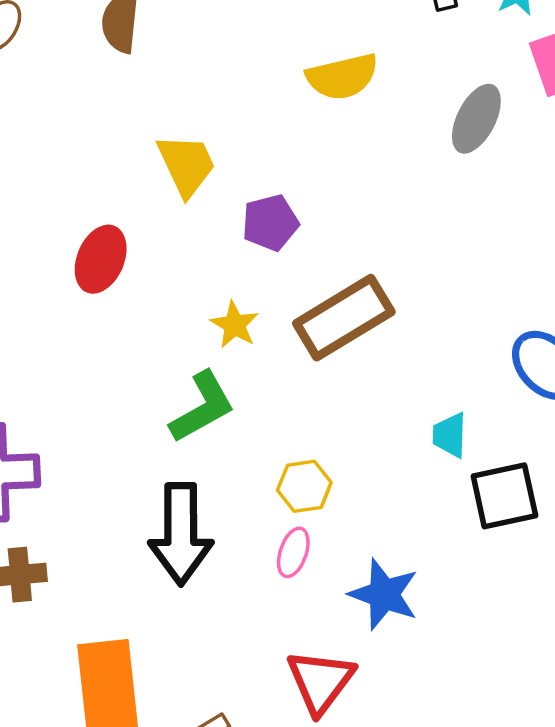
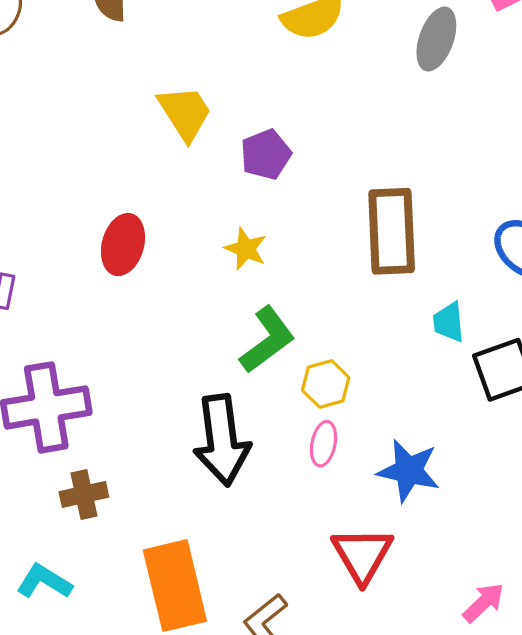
red ellipse: (101, 259) -> (123, 245), moved
brown rectangle: (344, 318) -> (392, 231), moved, turned -54
green L-shape: (202, 407) -> (267, 340), moved

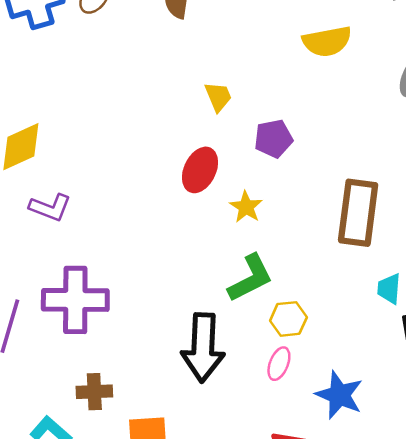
yellow trapezoid: (185, 113) -> (218, 97), size x0.7
red ellipse: (123, 245) -> (200, 170), moved
brown cross: (84, 494) -> (94, 392), moved

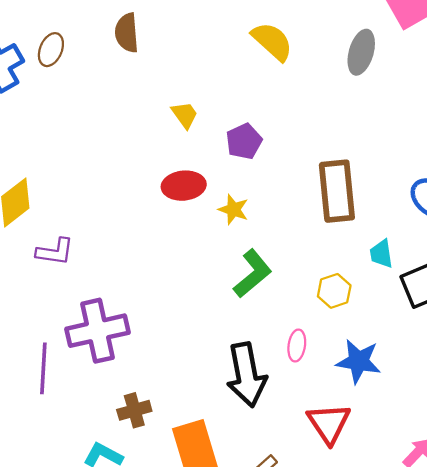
yellow semicircle: (327, 41) -> (272, 41), turned -114
red ellipse: (200, 170) -> (184, 186), turned 72
yellow hexagon: (288, 319) -> (334, 291), moved
black arrow: (203, 348) -> (247, 375), moved

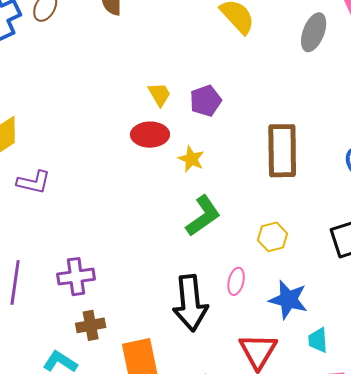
yellow trapezoid: (185, 115) -> (159, 94), moved
cyan trapezoid: (381, 254) -> (318, 340), moved
purple cross: (98, 331) -> (76, 277), moved, size x0.7

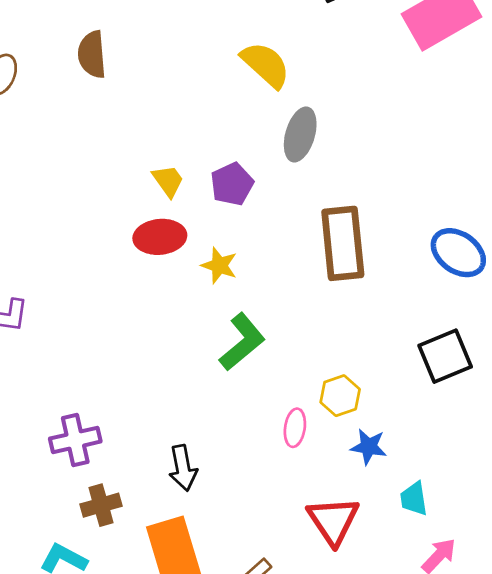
gray ellipse: (314, 32) -> (300, 134), moved
yellow hexagon: (272, 237) -> (340, 396), moved
blue star: (288, 300) -> (369, 447), size x0.7
black arrow: (190, 303) -> (183, 468), moved, size x0.6

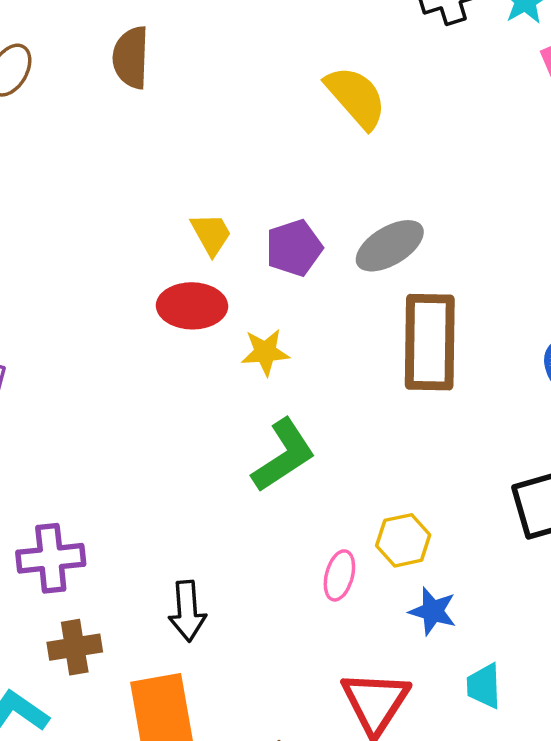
gray ellipse: (300, 134) -> (390, 246), moved, turned 36
yellow star: (219, 265) -> (265, 352), turned -30

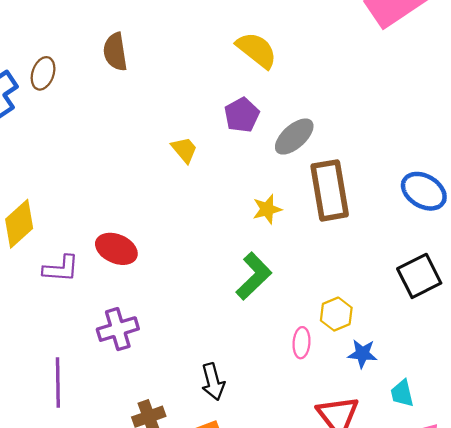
purple pentagon: (294, 248) -> (242, 115), moved
red ellipse: (192, 306) -> (116, 249), moved, turned 33
yellow star: (265, 352) -> (267, 209), moved
purple cross: (51, 558) -> (118, 329), moved

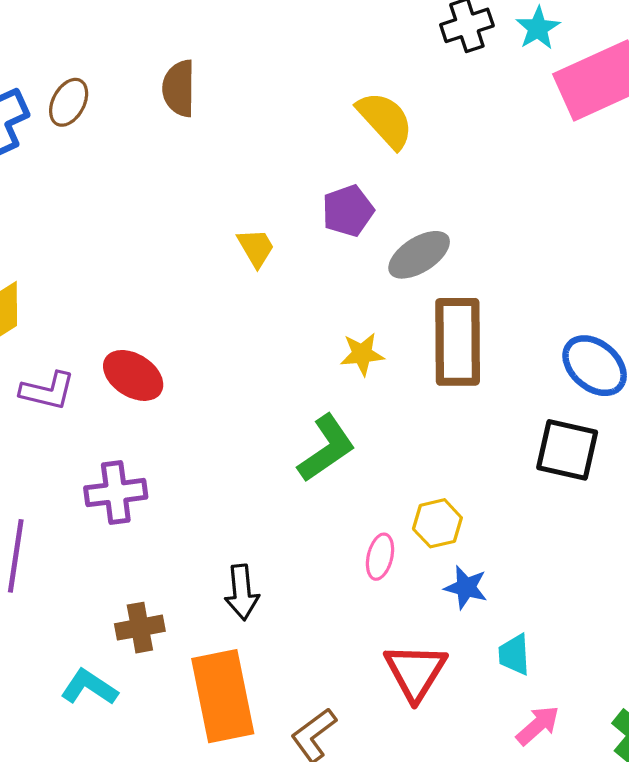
black square: (419, 276) -> (567, 450), moved, turned 30

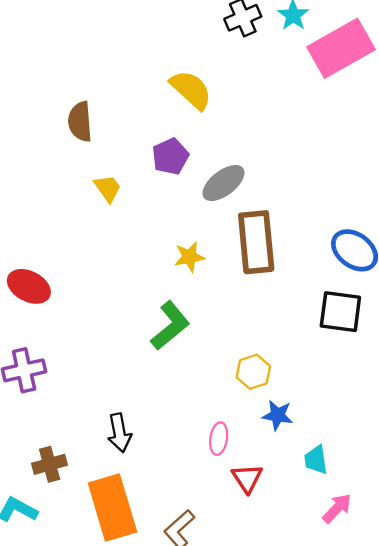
brown semicircle: (179, 88) -> (80, 122), moved
pink ellipse: (380, 557) -> (219, 439), moved
red triangle: (415, 672) -> (247, 478), size x0.7

